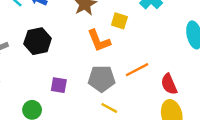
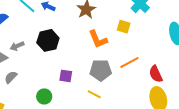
yellow square: (119, 21) -> (124, 27), moved
yellow line: (109, 108) -> (94, 94), moved

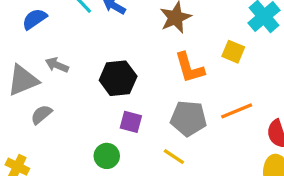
black hexagon: (48, 40) -> (118, 78), moved
gray arrow: (17, 46) -> (57, 65), turned 40
green circle: (44, 96) -> (107, 156), moved

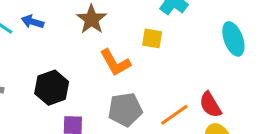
orange line: (237, 111) -> (174, 115), moved

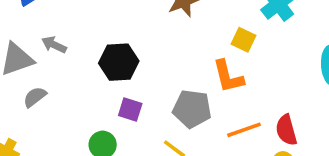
orange L-shape: (115, 63) -> (228, 77), moved

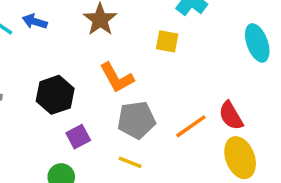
orange L-shape: (228, 77) -> (117, 78), moved
purple square: (130, 110) -> (78, 137), turned -30

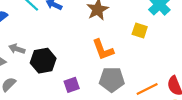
black hexagon: (55, 95) -> (43, 61), moved

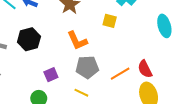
black hexagon: (43, 61) -> (29, 39), moved

